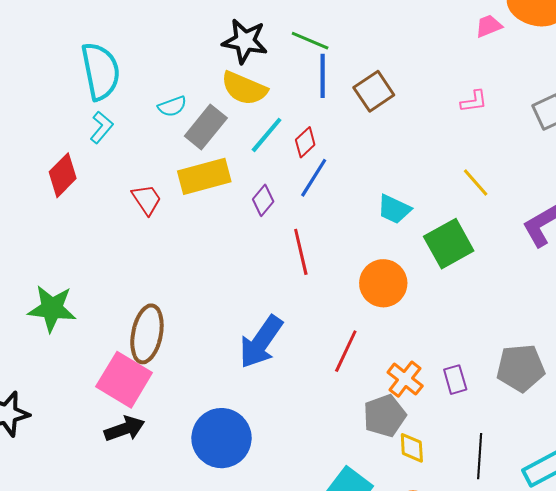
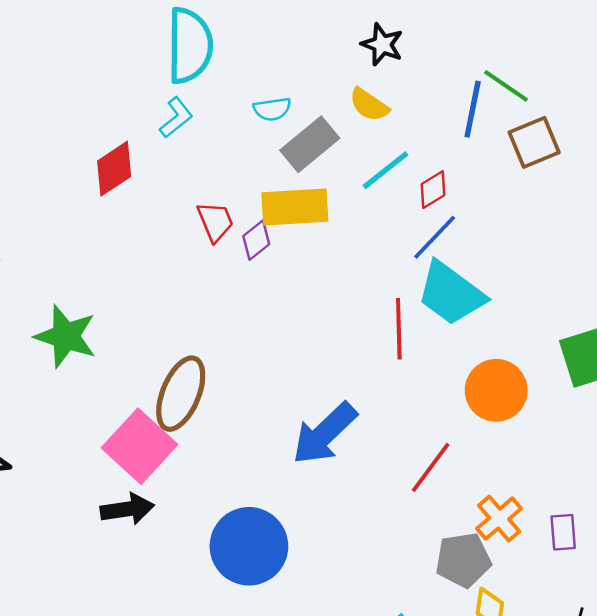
black star: (245, 41) -> (382, 44), size x0.7
green line: (310, 41) -> (506, 86), moved
yellow semicircle: (244, 88) -> (369, 105), size x0.7
purple diamond: (263, 200) -> (256, 240), moved
cyan trapezoid: (394, 209) -> (451, 293), moved, size x1.6

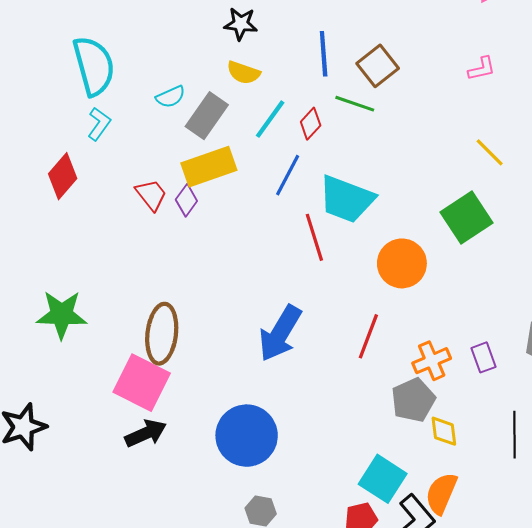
green line: (506, 86) -> (355, 104), moved
blue line: (435, 237) -> (288, 175), moved
orange cross: (499, 519) -> (432, 361), turned 33

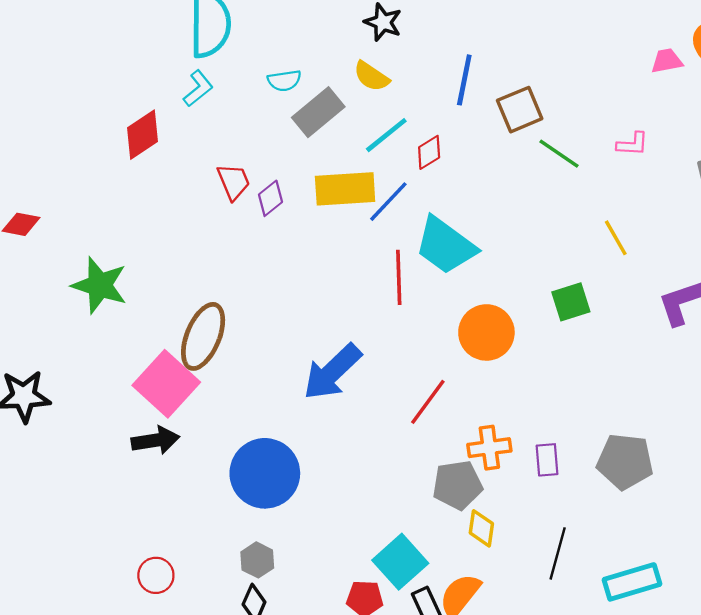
green line: (355, 104) -> (559, 154), moved
yellow rectangle: (209, 167) -> (345, 189), moved
green square: (466, 217) -> (571, 302), size x0.7

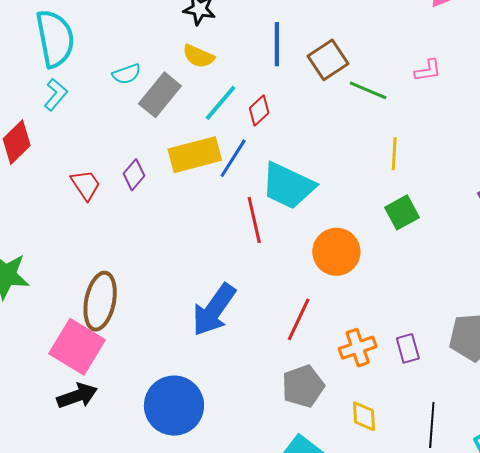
red trapezoid: (234, 182) -> (86, 185), moved
yellow line: (616, 238) -> (394, 154), moved, turned 44
gray pentagon: (457, 485) -> (303, 386), moved

